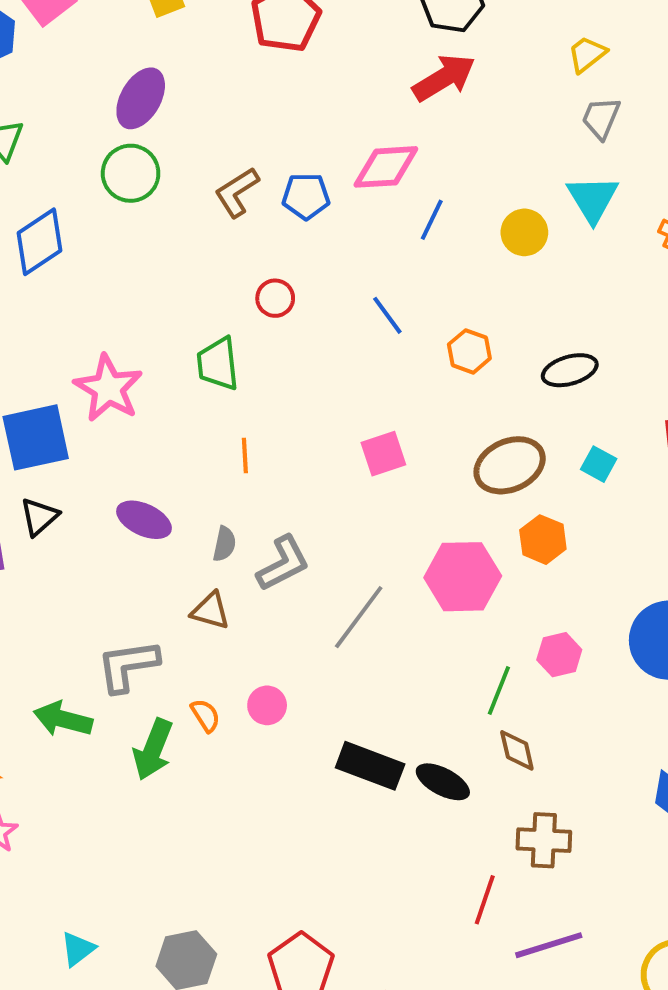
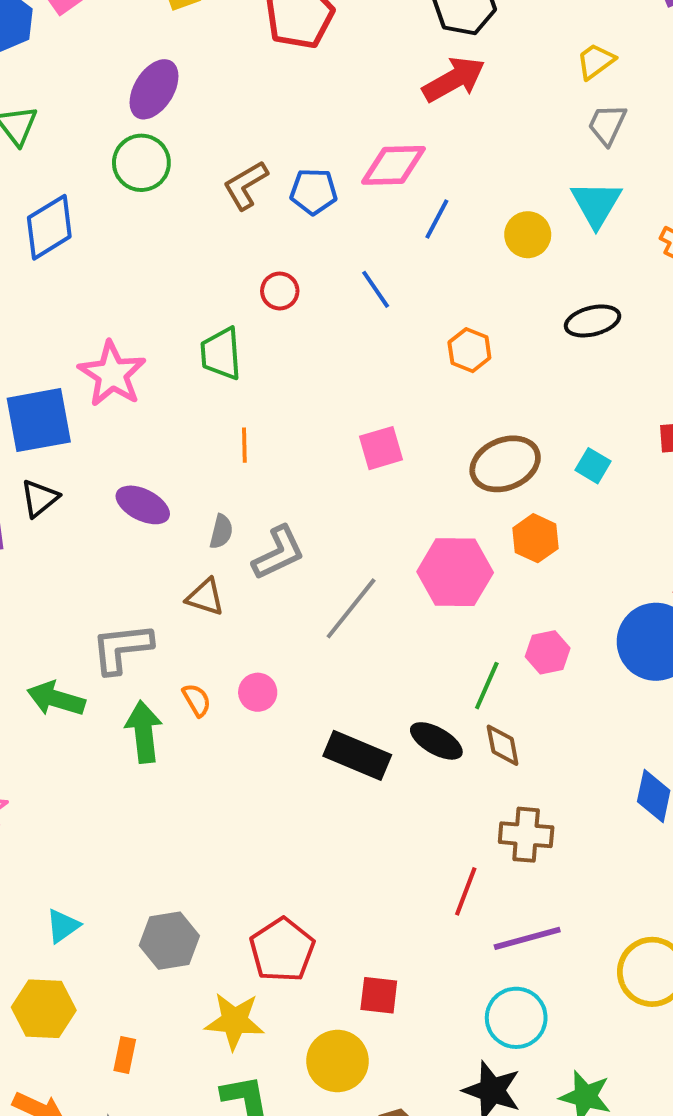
blue line: (387, 315) -> (376, 289), moved
black ellipse: (570, 370) -> (593, 321), moved
green arrow: (153, 749) -> (144, 732), turned 150
black ellipse: (443, 782) -> (436, 741), moved

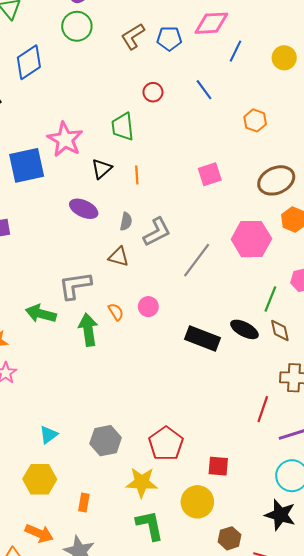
black triangle: (40, 498) -> (102, 169), moved

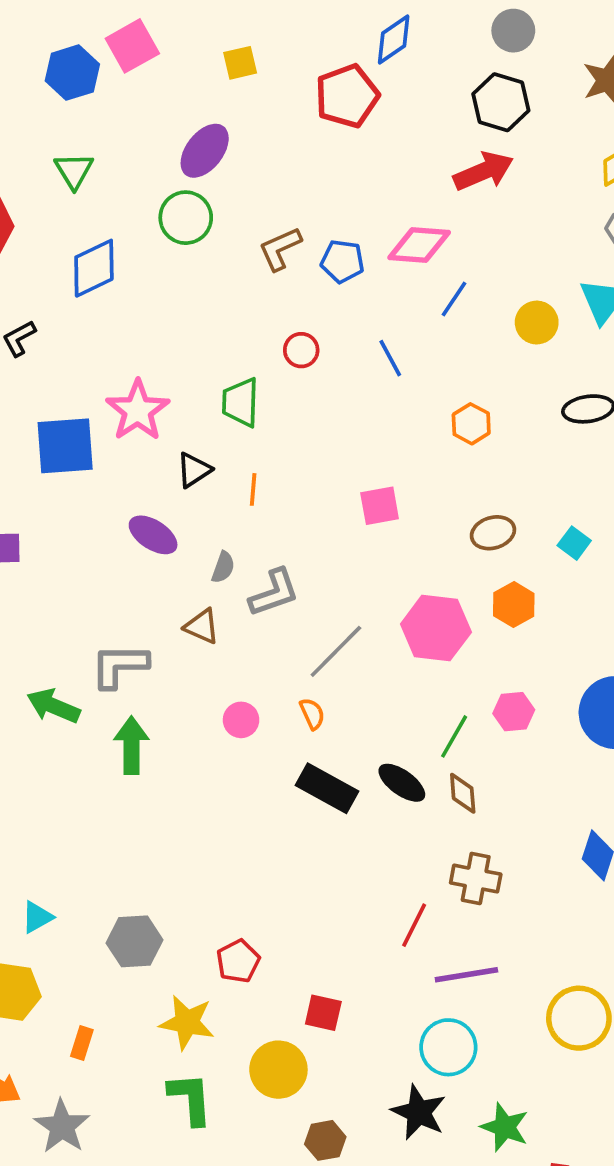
brown ellipse: (276, 180) -> (493, 533), size x0.7
orange semicircle: (116, 312) -> (312, 714), moved
red pentagon: (166, 444) -> (238, 961), size x0.7

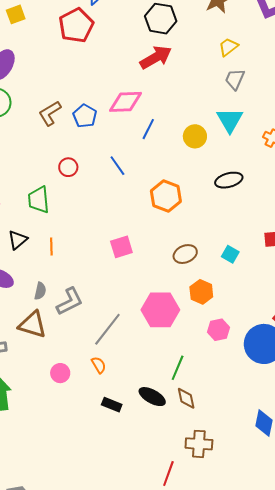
blue pentagon: (342, 261) -> (85, 116), turned 30
orange hexagon: (471, 424) -> (166, 196), size x1.4
brown triangle: (202, 626) -> (33, 325), size x1.4
pink hexagon: (514, 712) -> (219, 330), moved
black rectangle: (327, 788) -> (112, 405), size x0.6

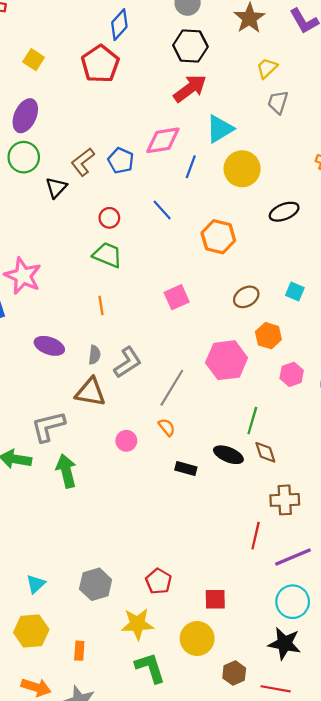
yellow square: (16, 14) -> (34, 60), turned -30
cyan triangle: (230, 120) -> (220, 129), moved, turned 36
yellow circle: (195, 136) -> (242, 169), size x1.4
green trapezoid: (39, 200) -> (107, 255), moved, turned 124
black triangle: (18, 240) -> (56, 188), moved

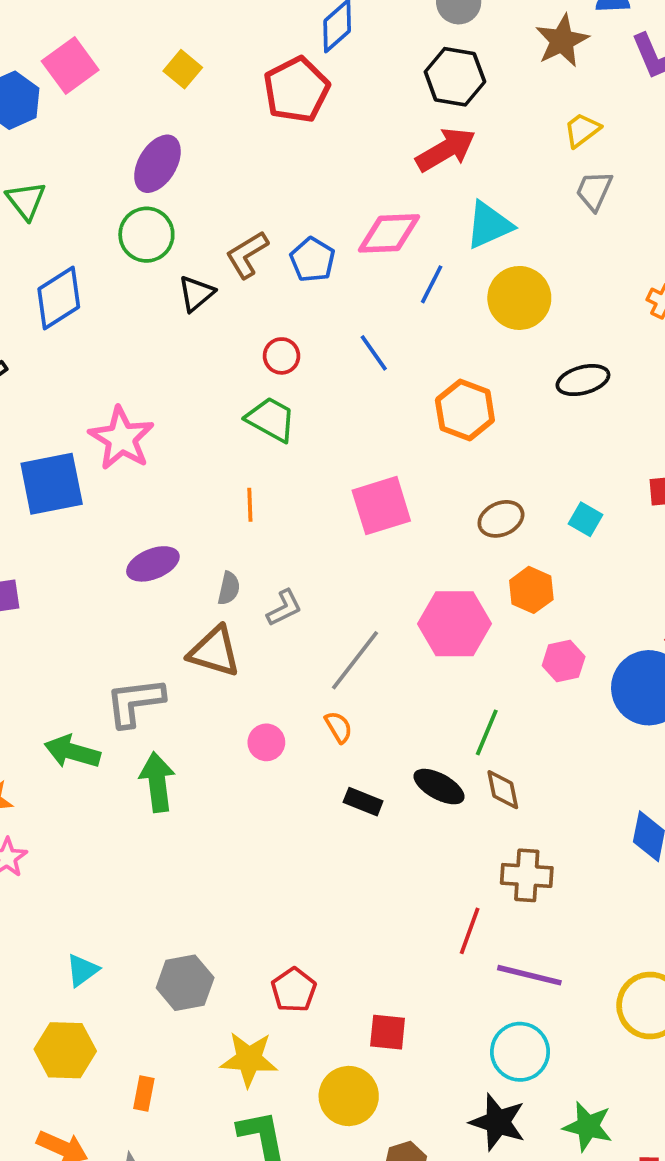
pink square: (177, 297) -> (381, 506), size x1.4
purple ellipse: (49, 346) -> (153, 564), turned -48
gray L-shape: (128, 362) -> (284, 608), size x0.7
purple line: (293, 557) -> (529, 975), turned 30

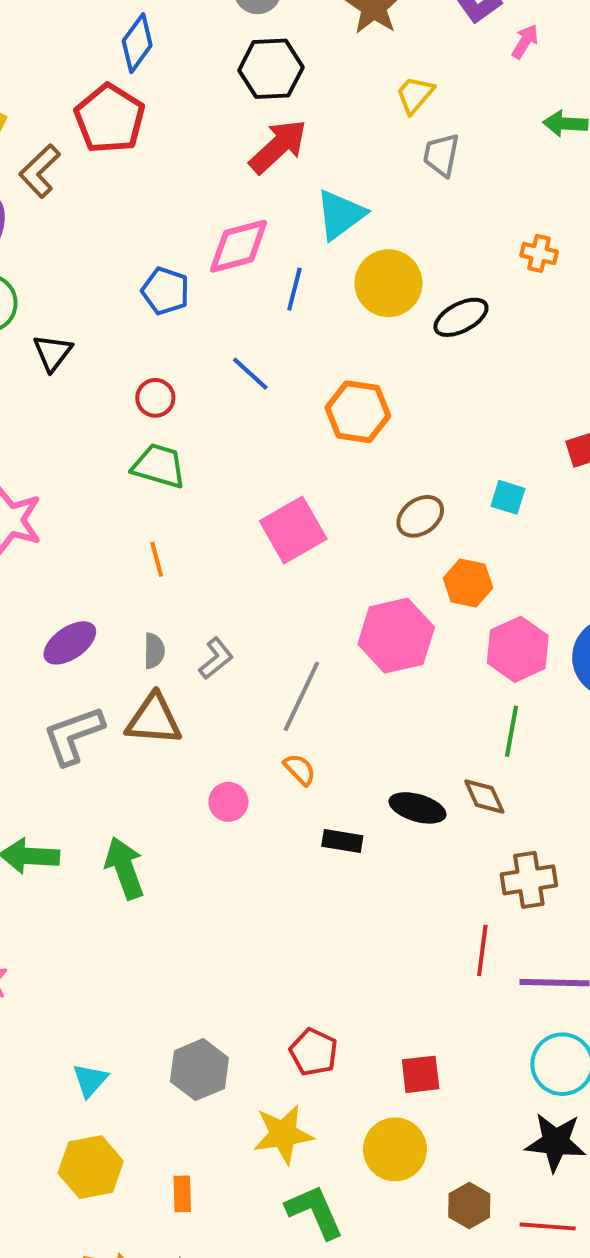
brown L-shape: (247, 255) -> (40, 171), moved
black ellipse: (583, 380) -> (461, 317), moved
pink hexagon: (564, 661) -> (518, 649), size x1.4
gray L-shape: (135, 702) -> (74, 735), moved
green line: (487, 732) -> (512, 731), moved

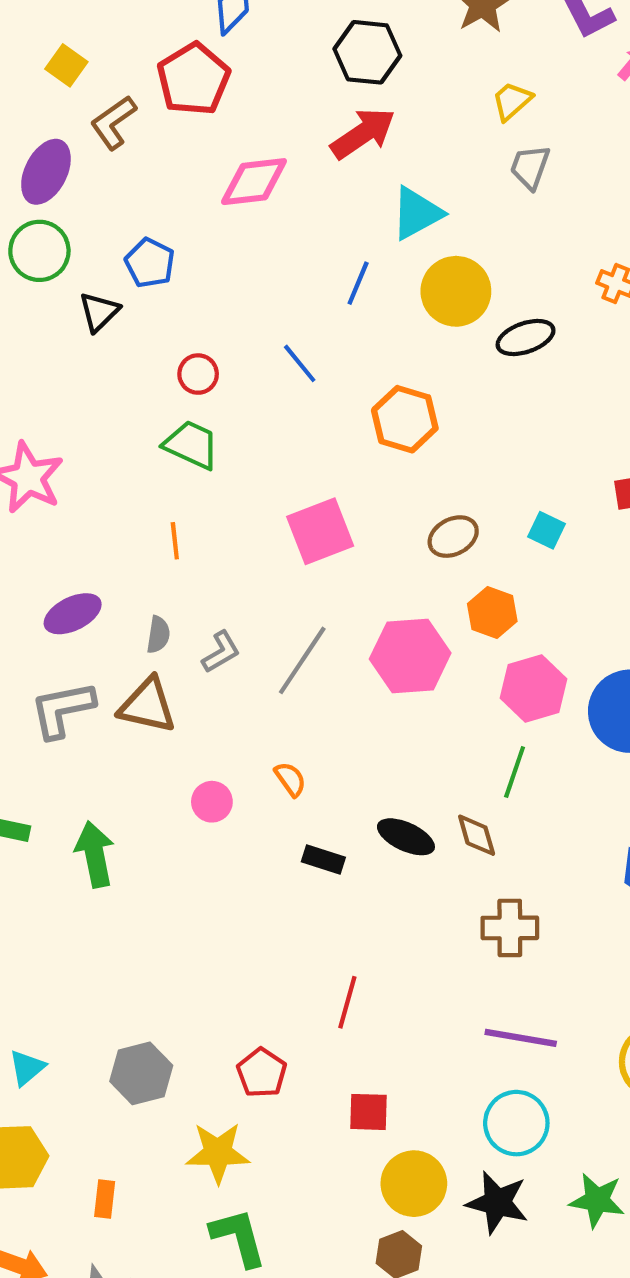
pink diamond: (239, 246) -> (254, 182), moved
blue pentagon: (165, 291) -> (150, 263), moved
gray line: (301, 696) -> (302, 660), moved
red line: (482, 951) -> (347, 1002), moved
yellow circle: (395, 1149) -> (414, 1184), moved

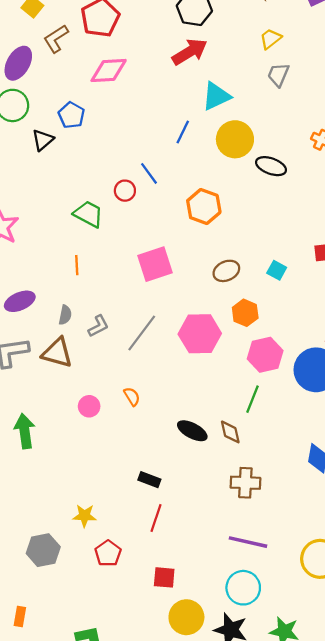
pink diamond: (254, 182) -> (109, 70), moved
black ellipse: (526, 338) -> (271, 166), turned 36
red circle: (198, 374) -> (125, 191), moved
black rectangle: (323, 859) -> (149, 480), moved
yellow star: (218, 1153) -> (85, 516), moved, size x0.7

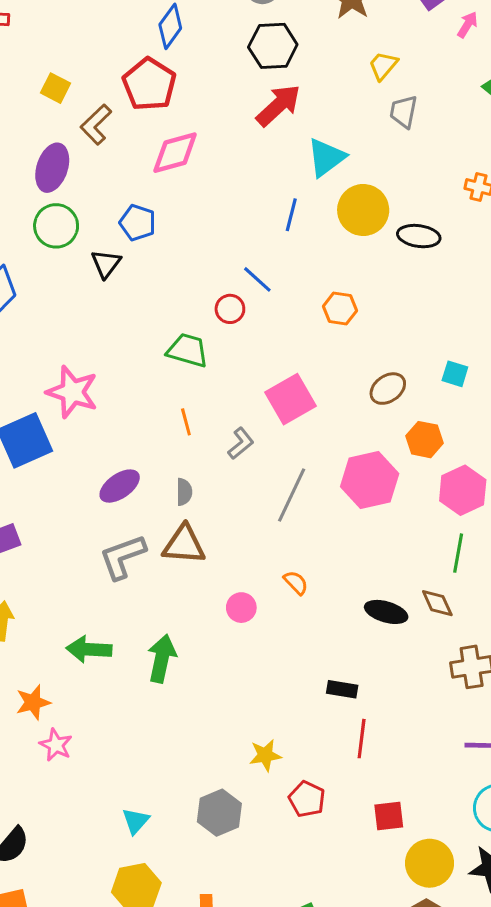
orange hexagon: (204, 206) -> (340, 309), size x0.7
gray L-shape: (98, 326) -> (241, 443), moved
green arrow: (25, 431) -> (162, 658), turned 32

